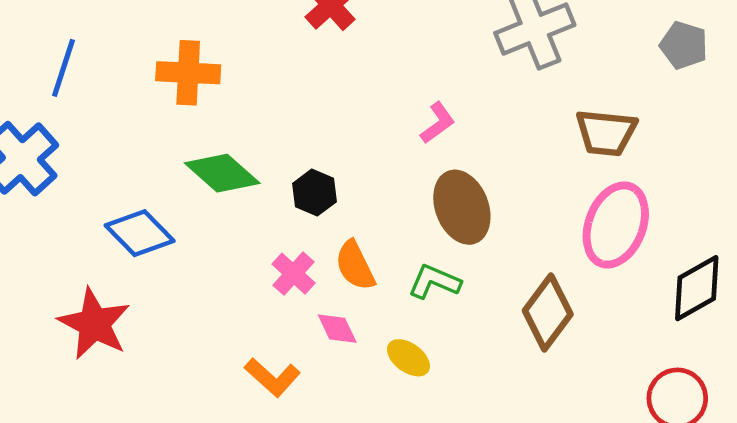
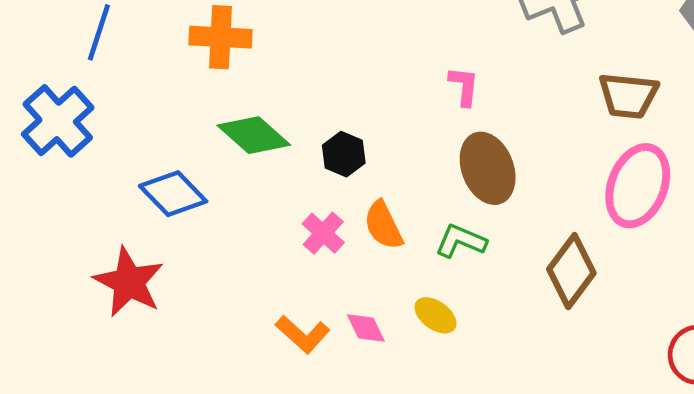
pink L-shape: (438, 123) -> (464, 86), turned -48
pink diamond: (337, 329) -> (366, 328), moved

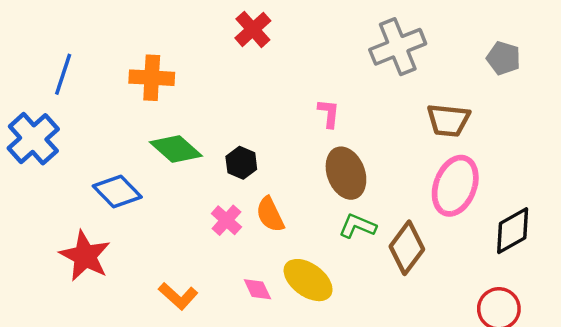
green L-shape: (461, 241) -> (357, 226), moved
yellow ellipse: (435, 315) -> (308, 280), size x1.6
orange L-shape: (303, 334) -> (178, 296), moved

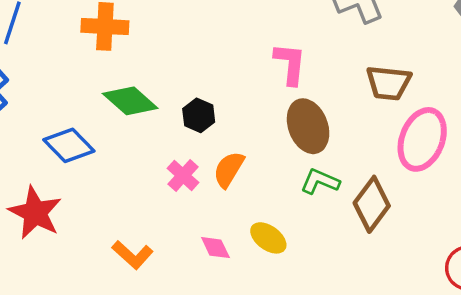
pink L-shape: (329, 113) -> (290, 64), size x1.4
brown trapezoid: (448, 120) -> (389, 83), moved
orange semicircle: (270, 214) -> (229, 169), turned 57
yellow ellipse: (308, 280) -> (268, 238), size x0.7

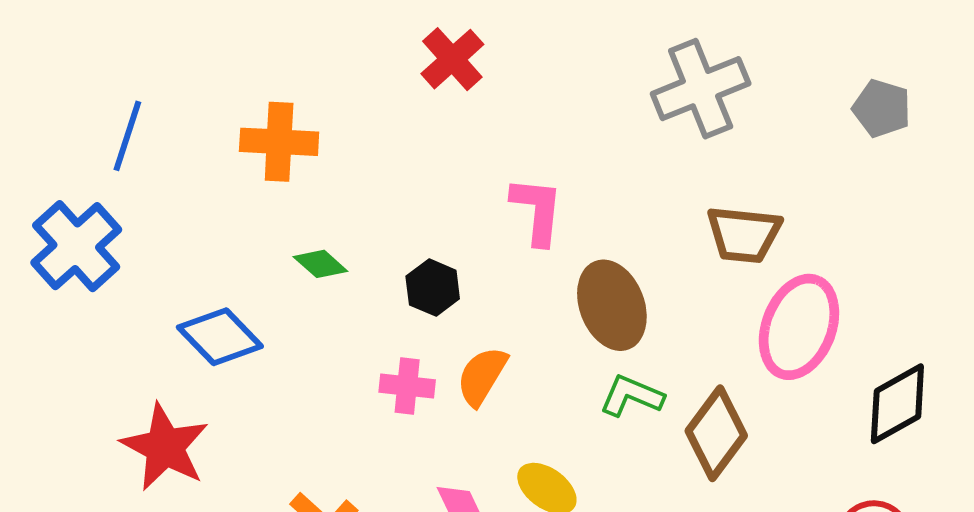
pink L-shape: (290, 64) -> (537, 211), moved
green diamond: (130, 101) -> (320, 264), size x0.6
pink cross: (183, 175) -> (407, 386), turned -36

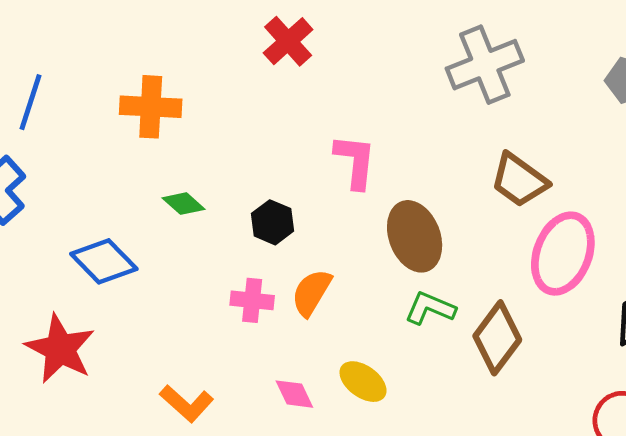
brown trapezoid: (744, 234) -> (519, 180), turned 30

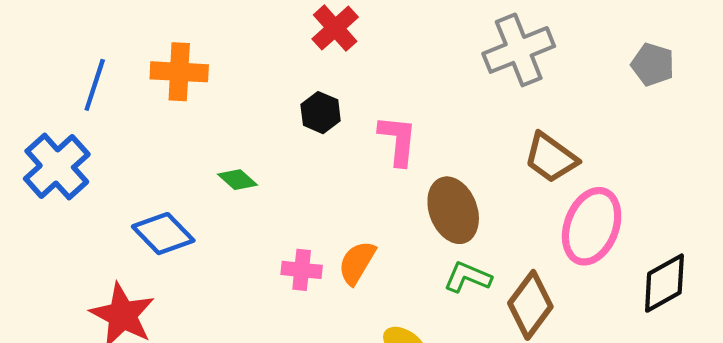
orange cross: (151, 107) -> (179, 72), moved
black hexagon: (272, 222) -> (321, 113), moved

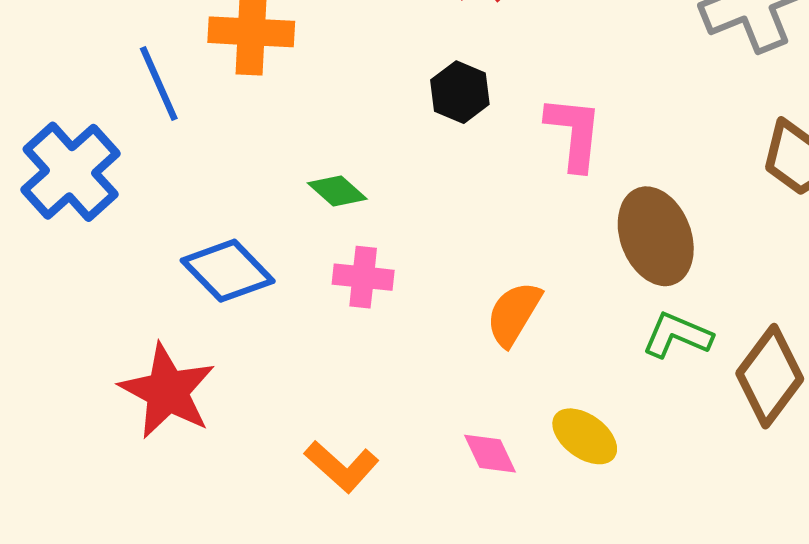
blue line: (95, 85) -> (159, 84), moved, turned -42
pink cross: (302, 270) -> (363, 277), moved

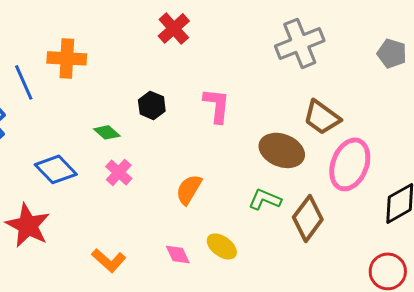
black hexagon: (460, 92) -> (152, 105), moved
brown ellipse: (656, 236) -> (282, 150), moved, turned -48
pink cross: (363, 277) -> (119, 172), turned 36

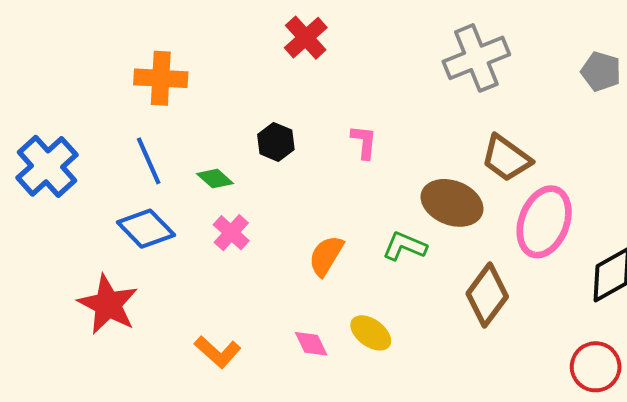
blue line: (24, 82) -> (149, 161), moved
pink L-shape: (217, 105) -> (364, 142), size x0.7
green L-shape: (265, 199) -> (405, 246), moved

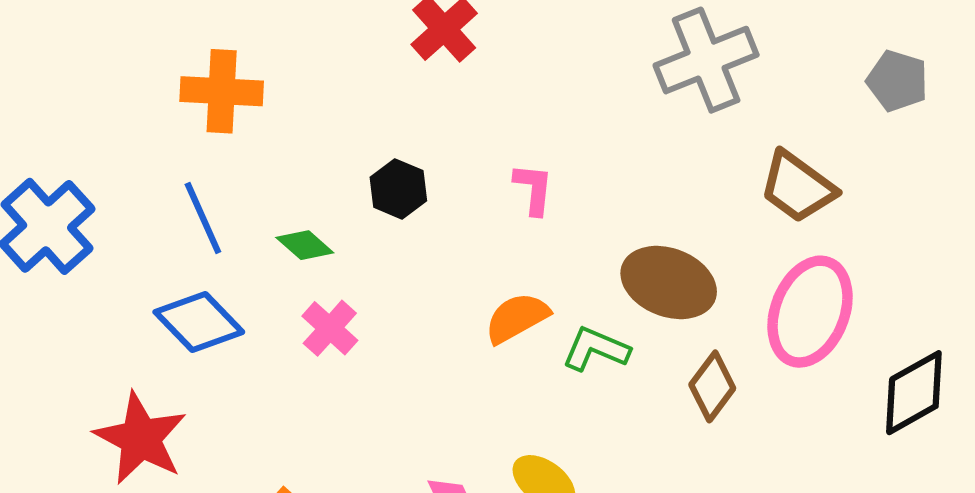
brown trapezoid: (506, 158) -> (798, 187), moved
orange semicircle: (326, 256) -> (517, 318), moved, turned 30
brown diamond: (487, 295) -> (712, 386), moved, size x0.7

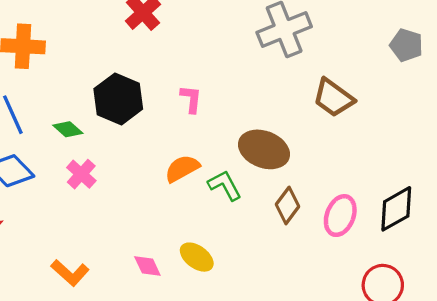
gray pentagon: (897, 81) -> (406, 45), moved
black hexagon: (398, 189) -> (118, 99), size x1.6
pink ellipse: (810, 312) -> (340, 216), moved, size x0.7
green L-shape: (596, 349) -> (225, 185), turned 39

